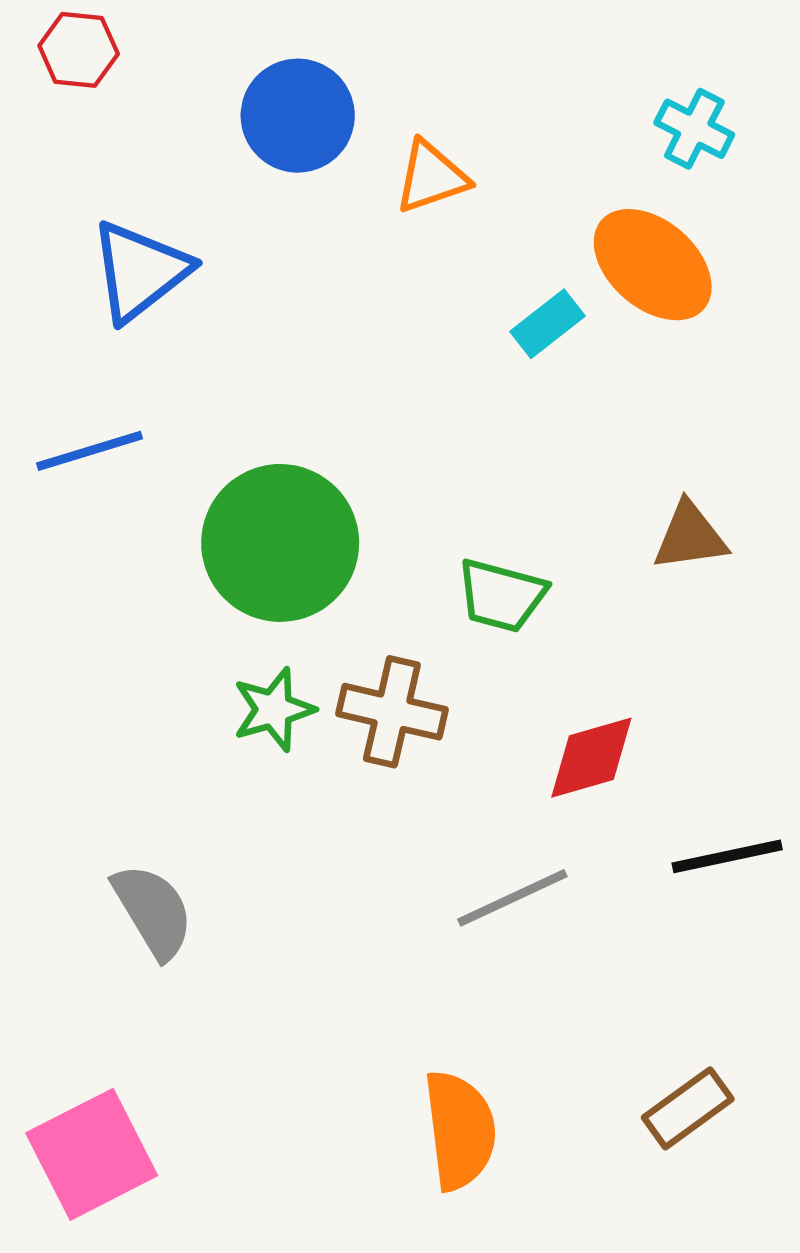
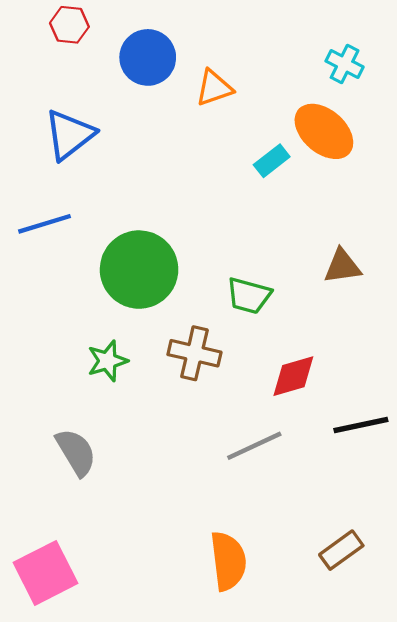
red hexagon: (79, 50) -> (69, 25), moved
green star: (274, 709) -> (107, 361), moved

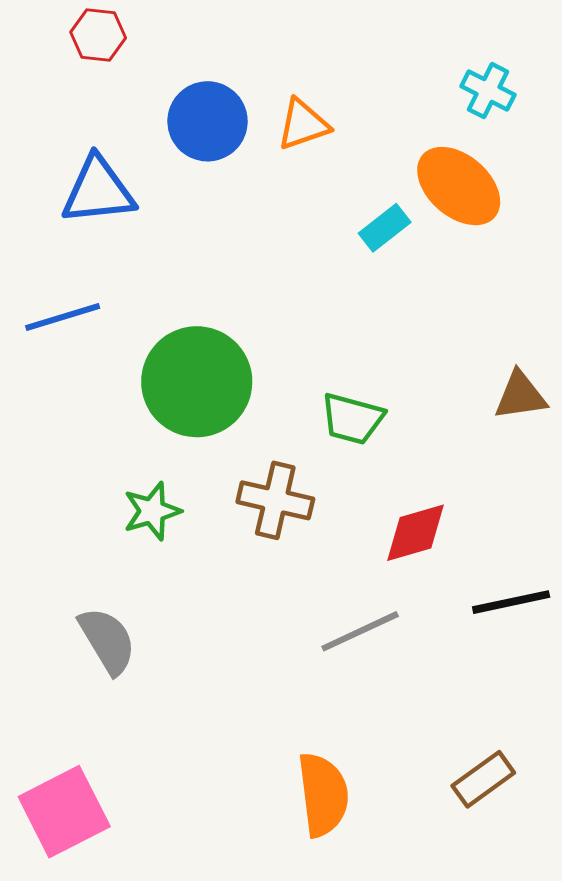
blue circle: (148, 57) -> (208, 121), moved
blue triangle: (69, 135) -> (98, 191), turned 32
brown triangle: (342, 266) -> (520, 396), moved

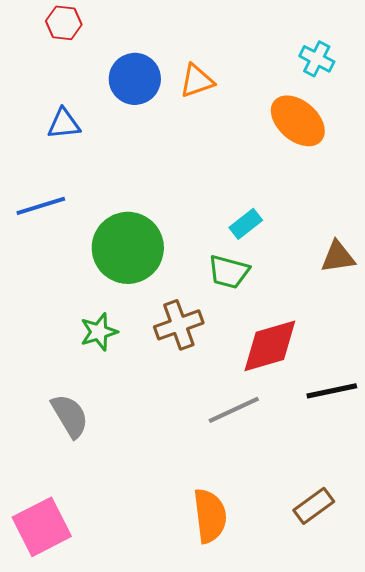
blue triangle: (98, 191) -> (64, 124), size x0.7
cyan rectangle: (385, 228) -> (246, 224), moved
brown cross: (275, 500) -> (179, 325), turned -33
red diamond: (416, 533) -> (270, 346), size x1.4

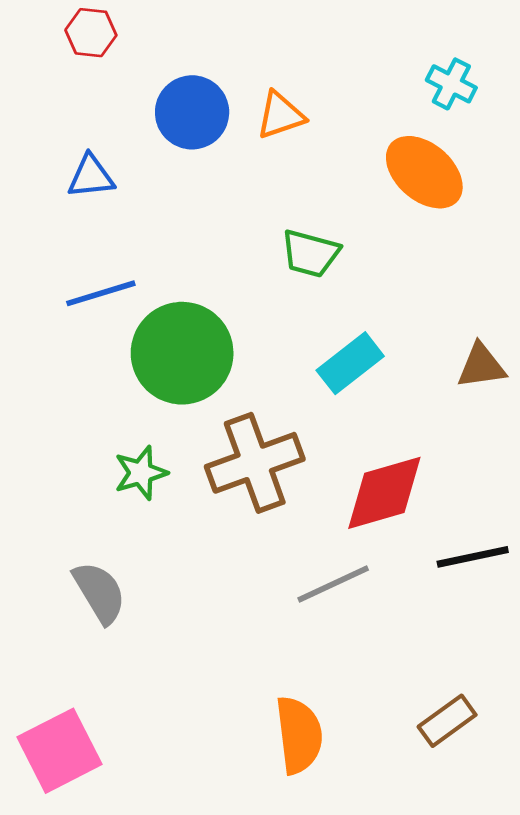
blue line: (41, 206) -> (101, 293), moved
cyan rectangle: (246, 224) -> (350, 363), moved, size x1.4
green trapezoid: (229, 272) -> (310, 253), moved
brown cross: (179, 325) -> (255, 463), size x1.4

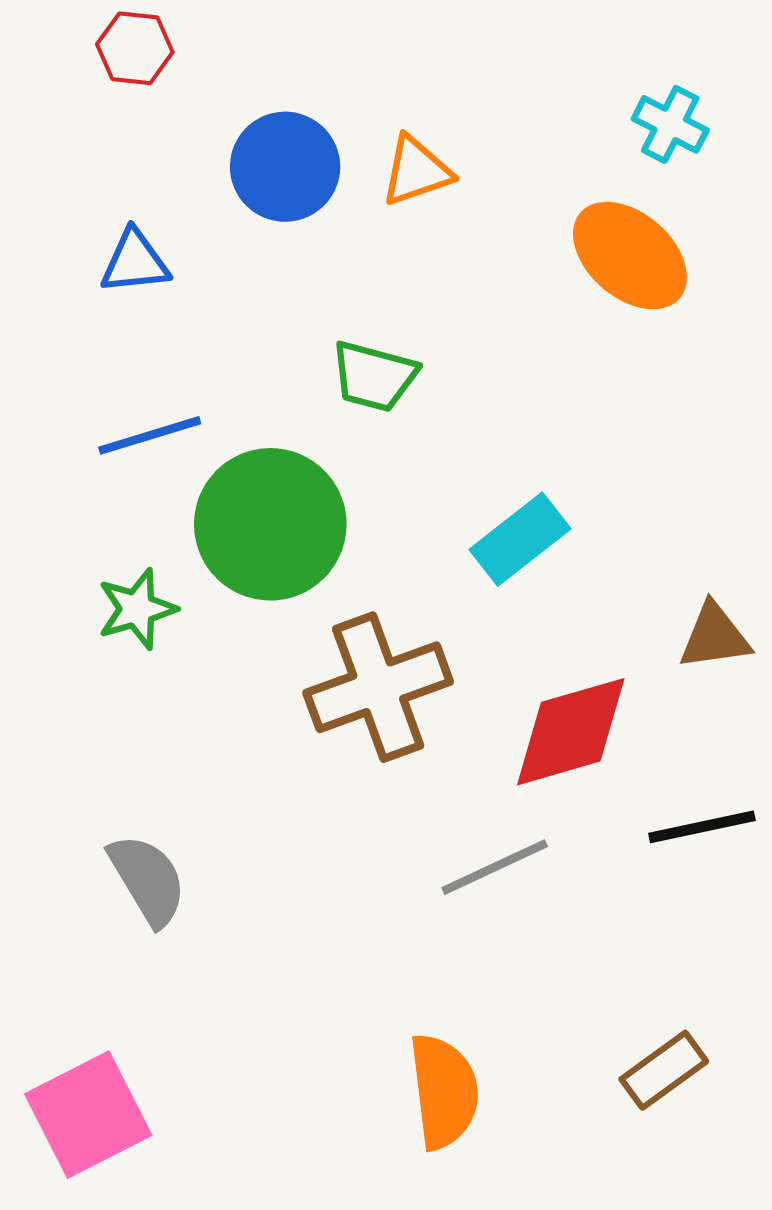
green trapezoid: (310, 253) -> (374, 376), moved
brown triangle: (481, 366) -> (715, 636), moved
green star: (141, 473) -> (137, 609), moved

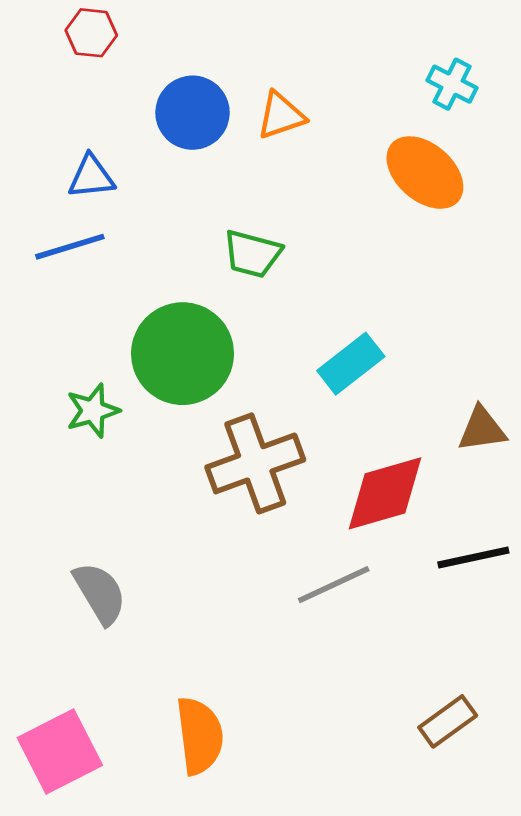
blue line: (150, 435) -> (70, 247), moved
orange semicircle: (444, 1091) -> (200, 736), moved

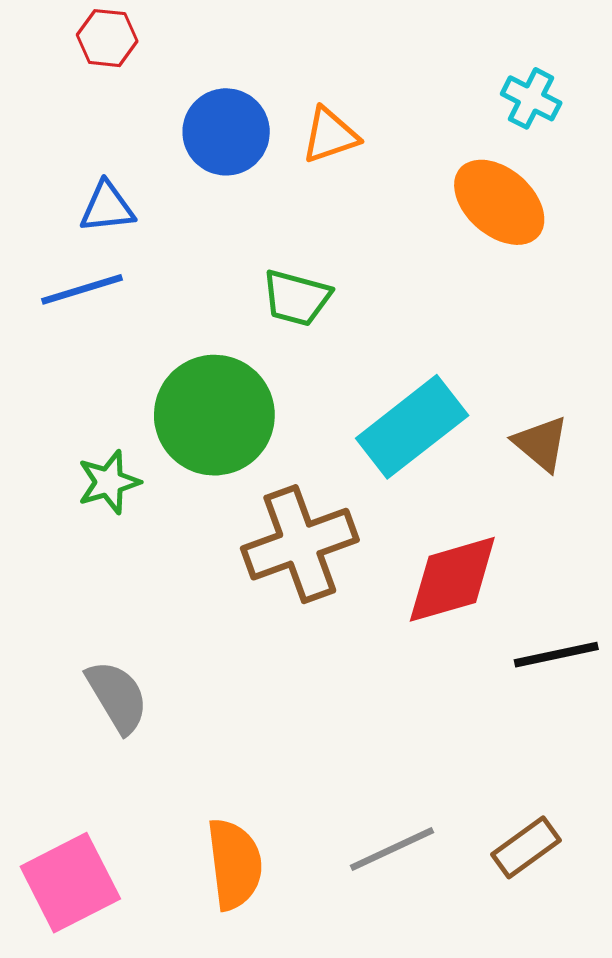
cyan rectangle: (351, 364) -> (412, 427), size x1.4
brown triangle: (482, 429) -> (541, 444), moved, turned 48
gray line: (334, 585) -> (392, 849), moved

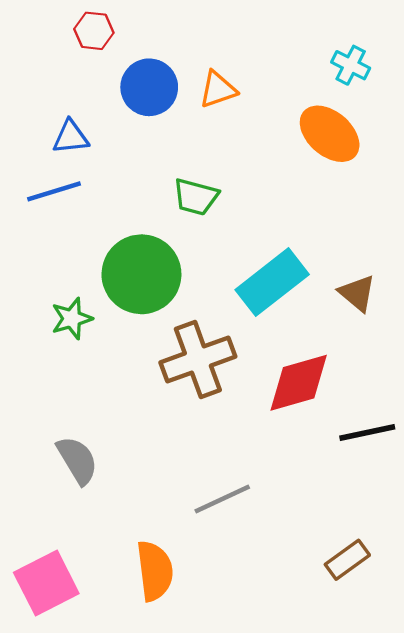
red hexagon: (107, 38) -> (94, 31), moved
gray line: (392, 849) -> (222, 499), moved

